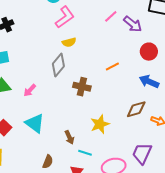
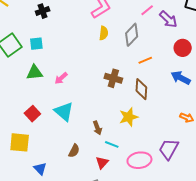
yellow semicircle: (69, 42) -> (104, 33), turned -72
gray diamond: (58, 65) -> (132, 35), moved
brown diamond: (136, 109) -> (141, 89), moved, turned -75

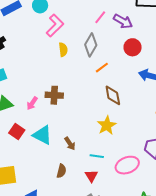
red circle: (183, 48) -> (133, 47), moved
orange line: (145, 60) -> (102, 68), moved
brown cross: (113, 78) -> (54, 95), moved
red square: (32, 114) -> (17, 132), moved
brown arrow: (97, 128) -> (70, 144), moved

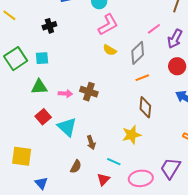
purple arrow: (123, 21) -> (175, 39), turned 72
yellow semicircle: (63, 50) -> (110, 50), turned 112
pink arrow: (32, 103) -> (65, 94), turned -136

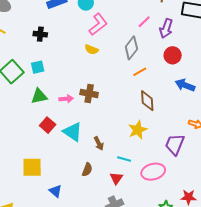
black cross: (49, 26) -> (40, 34), turned 32
yellow semicircle: (110, 50) -> (91, 49), moved
purple trapezoid: (170, 168) -> (175, 144), moved

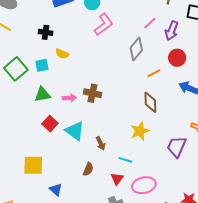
yellow semicircle: (91, 49) -> (62, 54), moved
orange line: (140, 72) -> (154, 73), moved
pink ellipse: (153, 172) -> (144, 185), moved

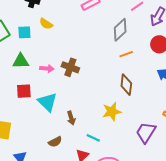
orange line: (154, 73) -> (126, 54), moved
red square: (50, 124) -> (24, 91), turned 35
brown semicircle: (88, 169) -> (55, 142), turned 32

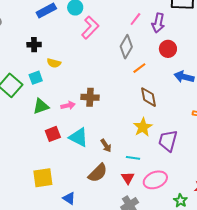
purple trapezoid: (146, 132) -> (168, 141), moved
brown semicircle: (55, 142) -> (98, 173), size x1.5

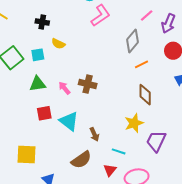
pink arrow: (68, 105) -> (64, 88), turned -128

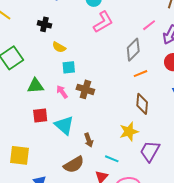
cyan square: (38, 55) -> (69, 67), moved

